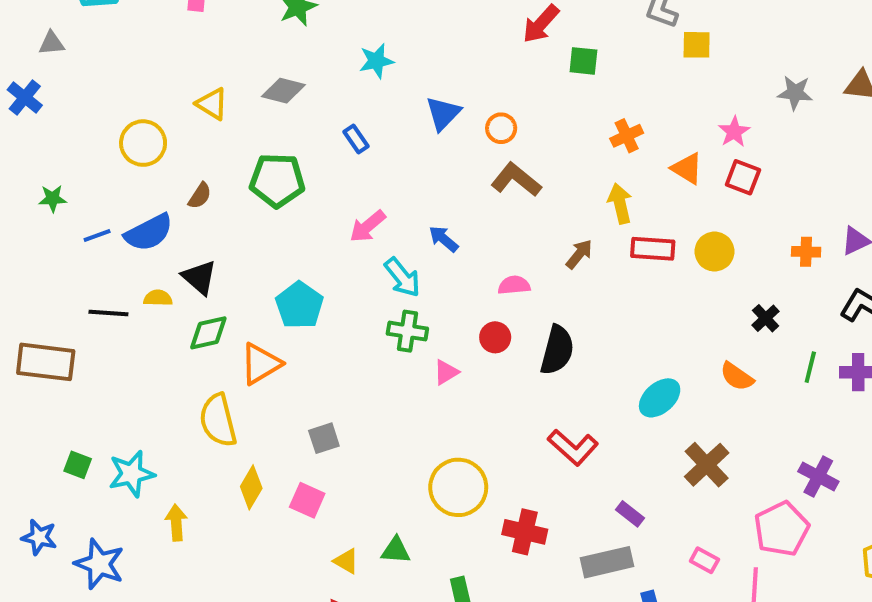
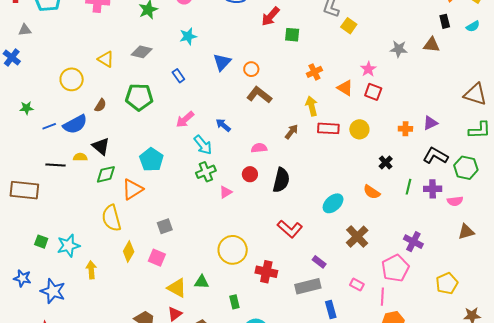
yellow square: (697, 45) -> (349, 26), turned 35
green cross: (407, 331) -> (206, 172), turned -30
yellow triangle: (346, 561) -> (177, 288), size x1.5

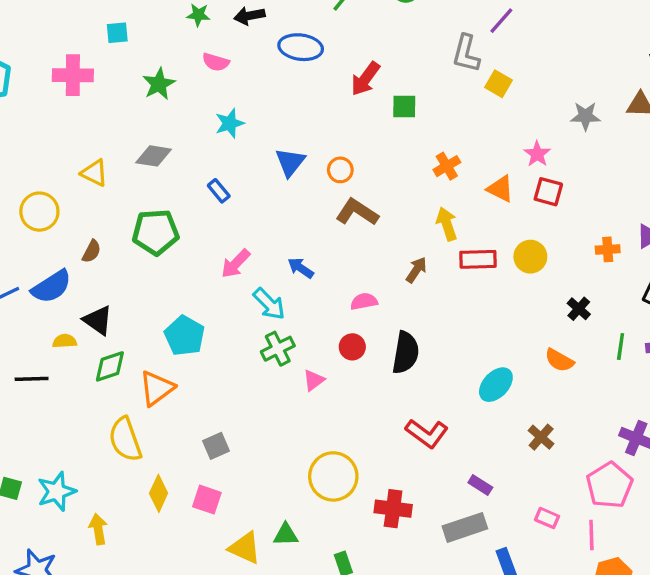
black line: (56, 165) -> (32, 379), moved
brown cross: (357, 237) -> (541, 437), size x0.7

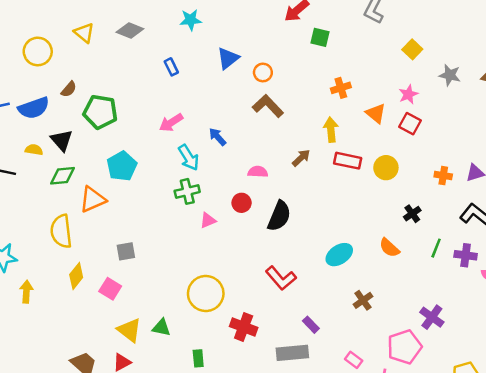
yellow square: (498, 84) -> (412, 49), moved
green pentagon: (156, 232) -> (100, 112), moved

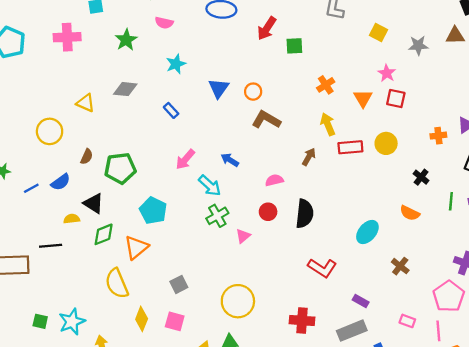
blue semicircle: (34, 108) -> (61, 182), size x0.7
orange triangle: (376, 113) -> (363, 98), turned 36
yellow circle: (206, 293) -> (238, 301), moved

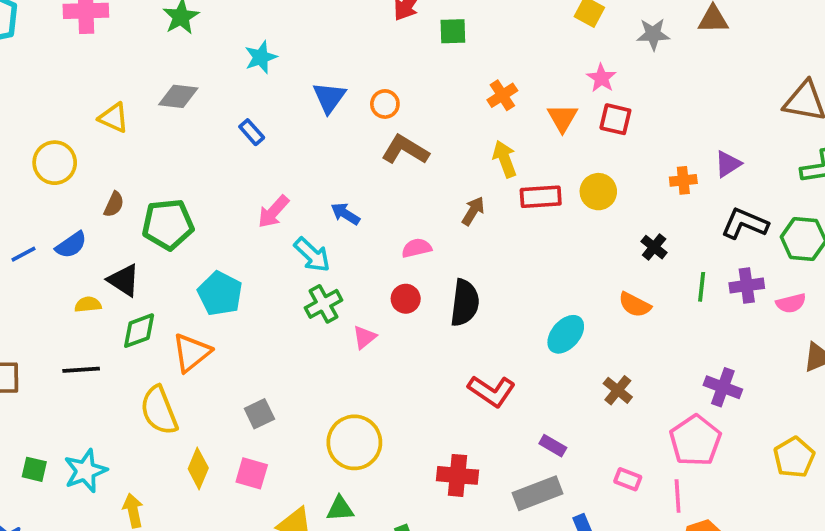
black line: (51, 246) -> (81, 370), moved

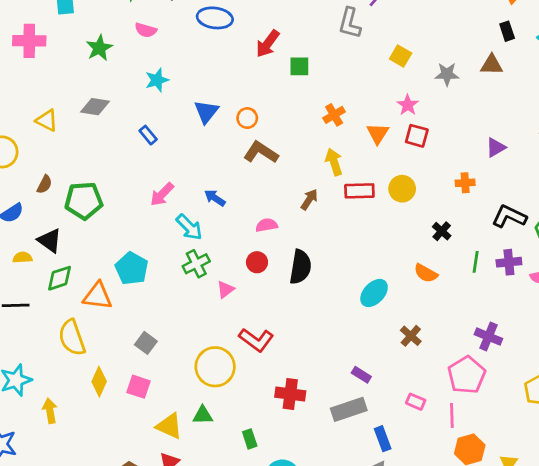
purple triangle: (728, 164) -> (496, 147), moved
cyan pentagon: (220, 294) -> (132, 268), moved
orange triangle: (192, 353) -> (98, 296), turned 44
red L-shape: (492, 391) -> (256, 340), moved
gray square: (259, 414) -> (146, 343), turned -30

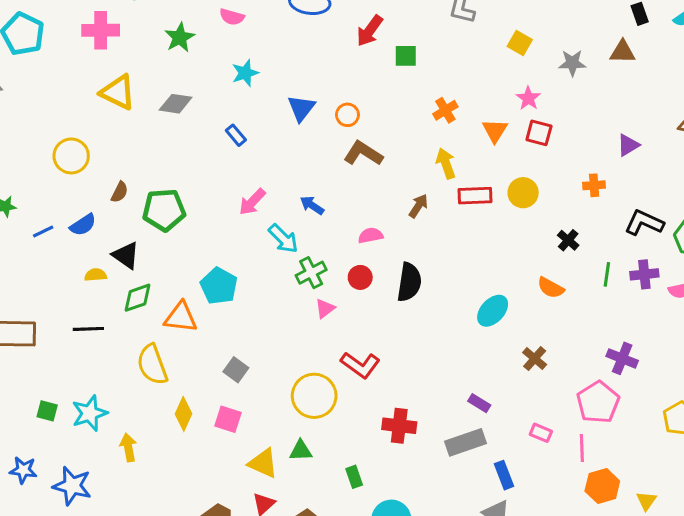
yellow triangle: (47, 120) -> (118, 92), moved, size x1.4
green cross: (196, 264) -> (311, 273), moved

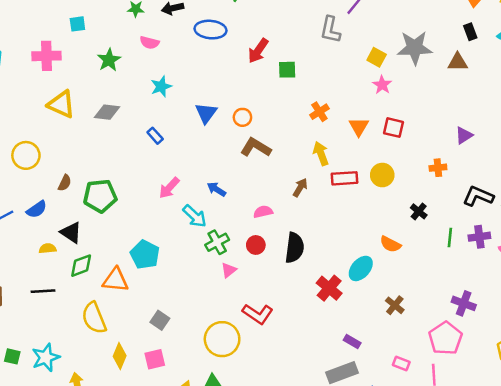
gray star: (572, 63) -> (415, 48), moved, size x1.6
pink star: (528, 98) -> (382, 85), moved
orange semicircle: (551, 288) -> (390, 244), moved
pink square: (228, 419) -> (155, 359), turned -30
red cross: (399, 426) -> (329, 288), moved, turned 35

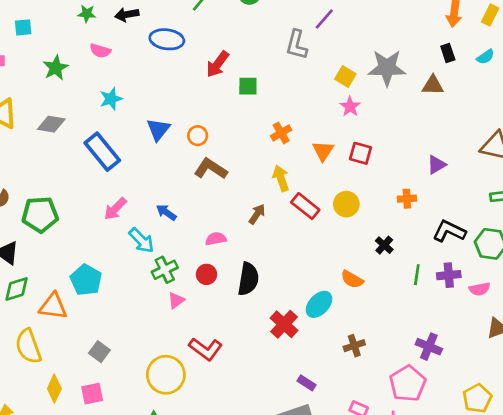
blue rectangle: (155, 136) -> (102, 152), size x2.0
red rectangle: (344, 178) -> (305, 206), turned 40
brown cross: (395, 305) -> (354, 346), turned 30

